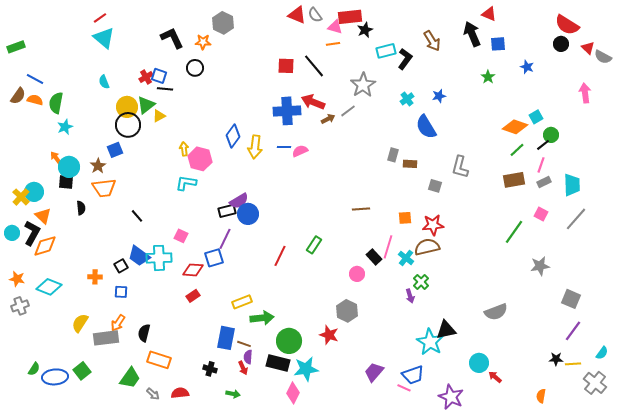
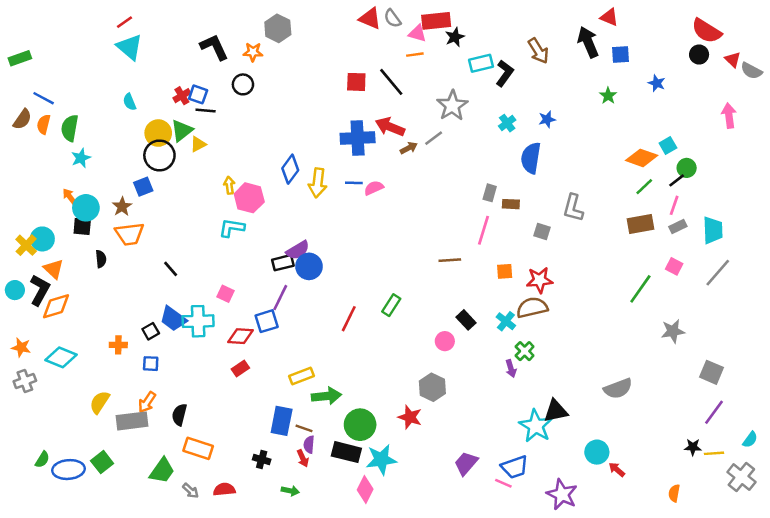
orange semicircle: (35, 100) -> (44, 124), turned -91
blue semicircle: (426, 127) -> (531, 158), turned 40
pink line: (388, 247) -> (483, 230), moved

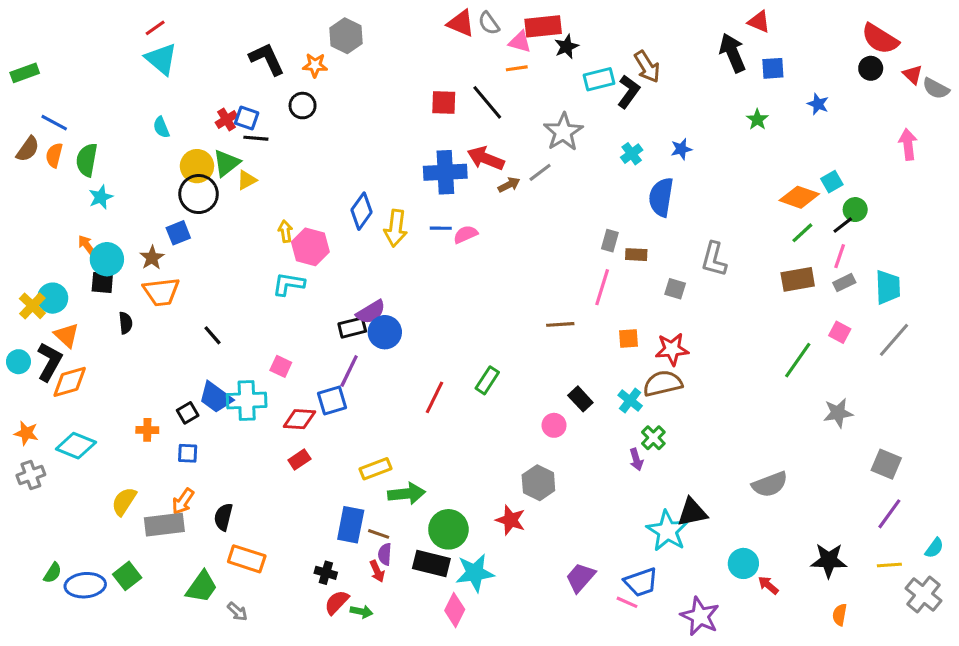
brown arrow: (538, 51) -> (647, 67), moved
black star: (693, 447) -> (829, 560), moved, size x1.6
red semicircle: (224, 489) -> (337, 602), moved, turned -40

